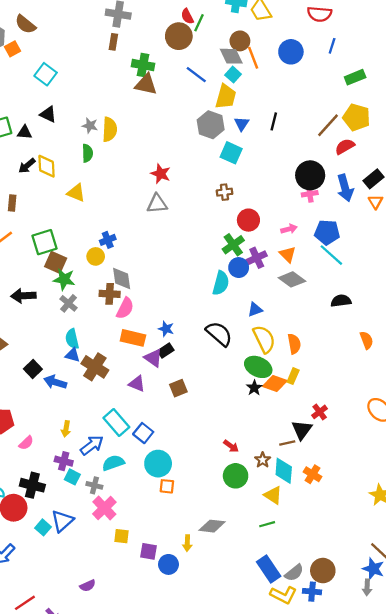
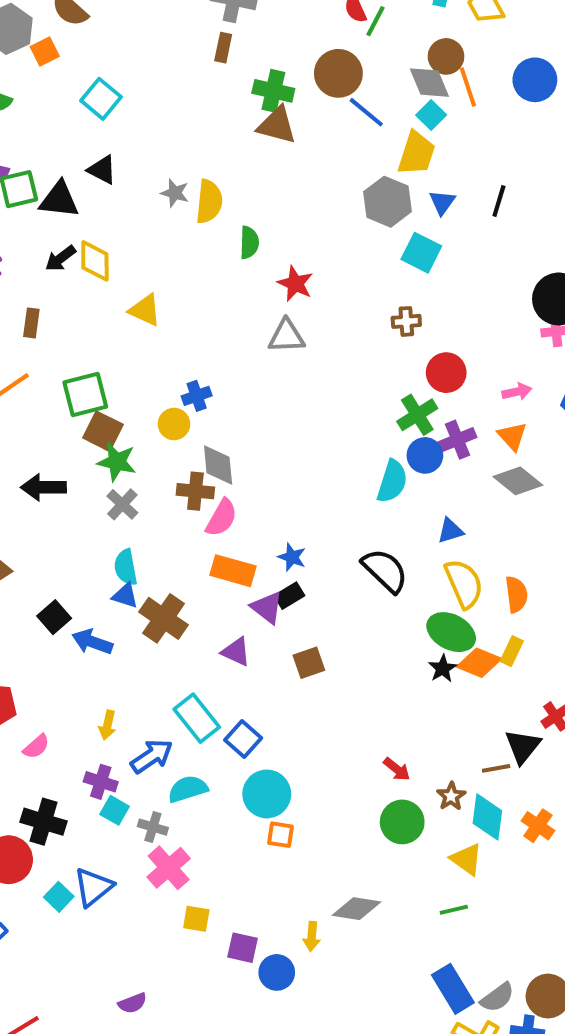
brown circle: (179, 36) -> (338, 73), moved
black triangle: (25, 132) -> (59, 200), size x1.5
green semicircle: (87, 153) -> (249, 243), moved

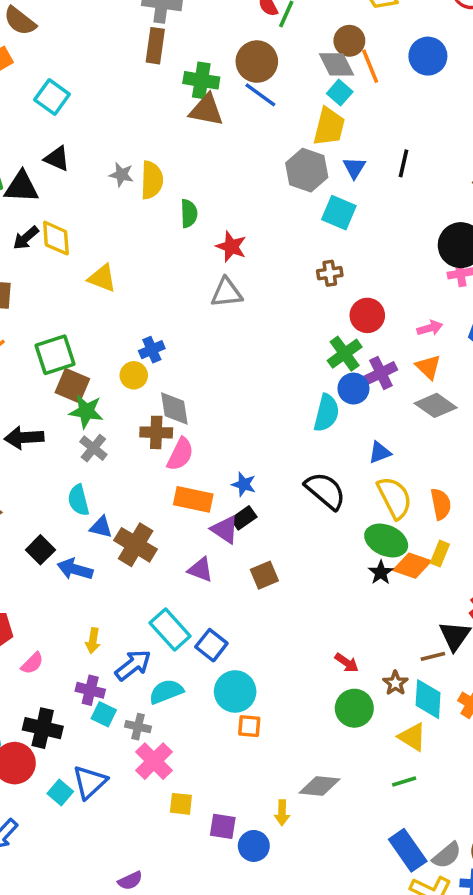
brown rectangle: (223, 48) -> (155, 46), size x1.4
blue line: (366, 112) -> (260, 95), moved
cyan semicircle: (126, 567) -> (78, 500), moved

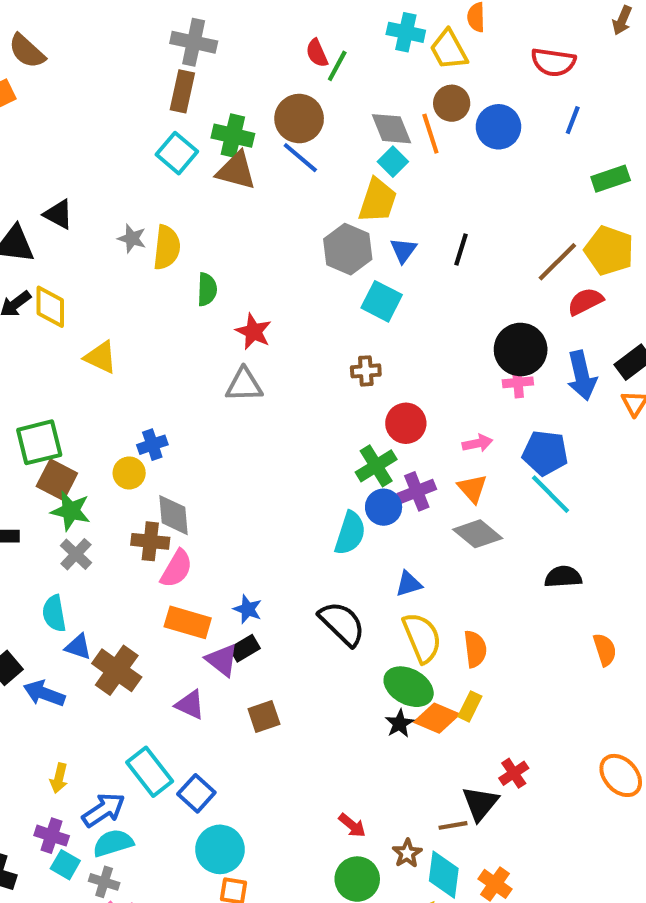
brown circle: (349, 41) -> (452, 103), moved
cyan square: (52, 97) -> (177, 153), moved
cyan semicircle: (166, 692) -> (113, 843), moved

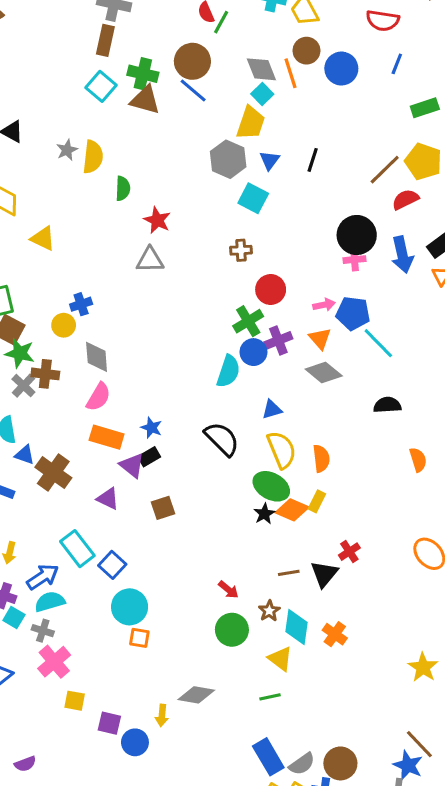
gray star: (132, 238) -> (67, 150), turned 30
blue pentagon: (545, 453) -> (353, 313), moved
brown cross: (150, 541) -> (45, 374), moved
brown line: (453, 825) -> (289, 573), moved

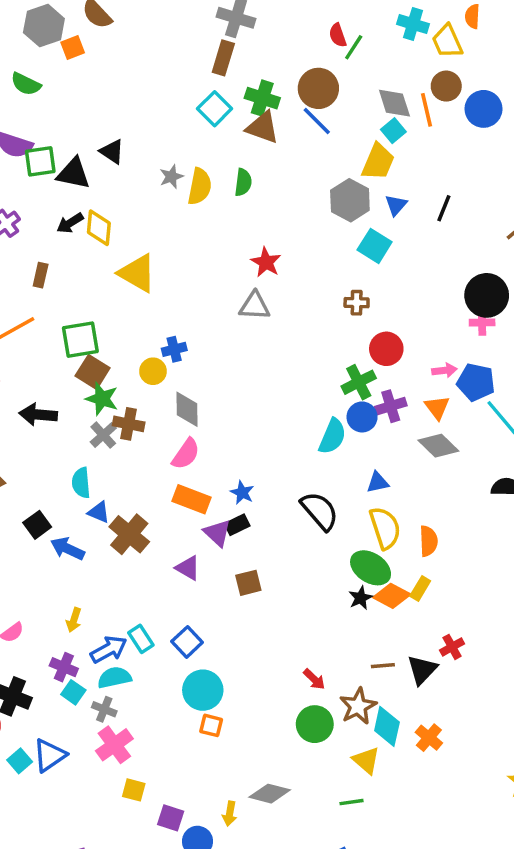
green semicircle: (123, 188) -> (243, 182), moved
yellow triangle: (43, 239) -> (137, 273), size x1.4
cyan rectangle: (77, 549) -> (141, 639), moved, size x0.7
brown star: (269, 611) -> (358, 706), size x1.5

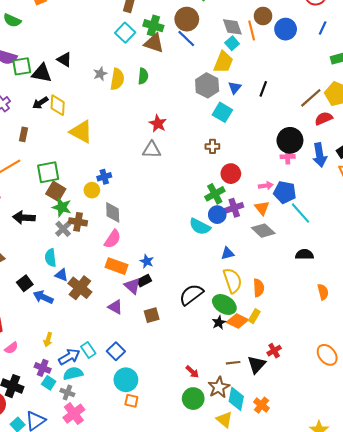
cyan semicircle: (332, 436) -> (200, 227), turned 95
black semicircle: (320, 511) -> (191, 295), moved, turned -85

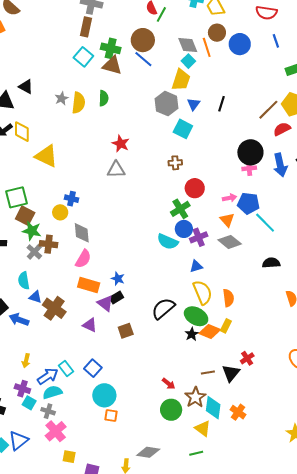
blue line: (323, 28) -> (276, 41), turned -40
blue cross: (104, 177) -> (71, 199), turned 32
purple cross: (234, 208) -> (199, 237), moved

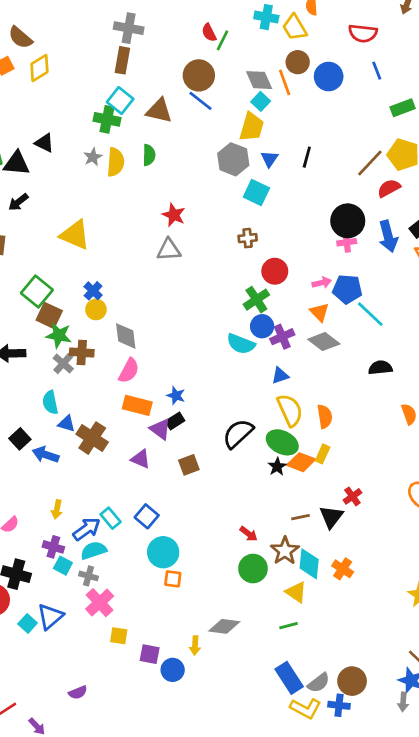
green cross: (111, 48) -> (107, 119), moved
yellow diamond: (22, 132) -> (39, 68), moved, turned 60
green square: (16, 197) -> (37, 292), turned -35
blue cross: (71, 199) -> (93, 291), moved, turned 32

